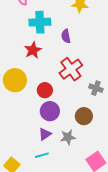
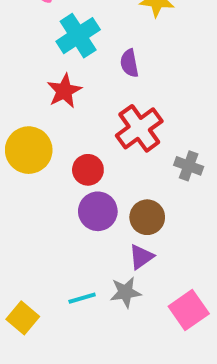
cyan cross: (40, 22) -> (78, 36), turned -30
brown circle: (84, 116) -> (147, 217), moved
purple triangle: (45, 134) -> (141, 257), moved
gray star: (68, 137) -> (125, 292), moved

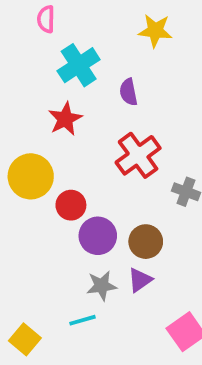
red circle: (88, 170) -> (71, 205), moved
gray star: (125, 292) -> (102, 286), moved

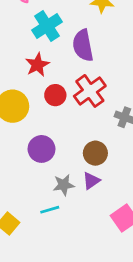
purple semicircle: (128, 92) -> (83, 45), size x1.6
red circle: (71, 205) -> (55, 95), moved
purple circle: (98, 236) -> (42, 149), moved

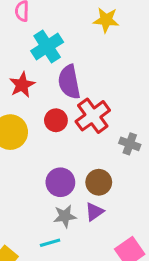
purple semicircle: (83, 45) -> (69, 82), moved
red star: (37, 65) -> (22, 85), moved
purple circle: (42, 149) -> (60, 182), moved

